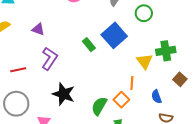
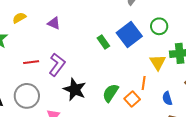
green circle: (144, 13) -> (159, 26), moved
purple L-shape: (49, 59) -> (57, 65), moved
green semicircle: (99, 106) -> (111, 93), moved

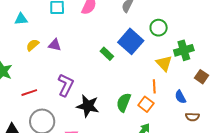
yellow semicircle: (19, 18) -> (33, 45), moved
red line: (31, 62) -> (29, 93), moved

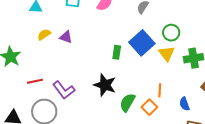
green rectangle: (107, 54) -> (117, 52), turned 48
yellow triangle: (164, 63) -> (167, 53), moved
purple L-shape: (66, 85) -> (64, 90), moved, turned 110
black star: (88, 106) -> (105, 85), moved

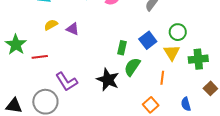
blue square: (142, 43) -> (148, 40), size x0.7
red line: (35, 81) -> (40, 57), moved
orange line: (160, 90) -> (162, 78), moved
green semicircle: (127, 103) -> (132, 67), moved

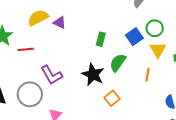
yellow semicircle: (51, 25) -> (38, 18), size x1.5
green circle: (178, 32) -> (155, 28), moved
green rectangle: (122, 48) -> (101, 39), moved
orange square: (151, 105) -> (112, 98), moved

